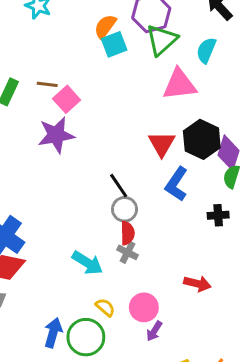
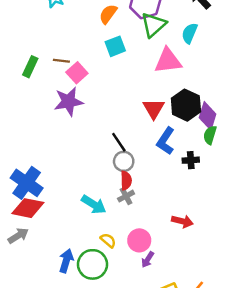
cyan square: (114, 44) -> (115, 46), moved
black cross: (218, 215) -> (191, 160), moved
gray cross: (127, 252) -> (126, 196), turned 35

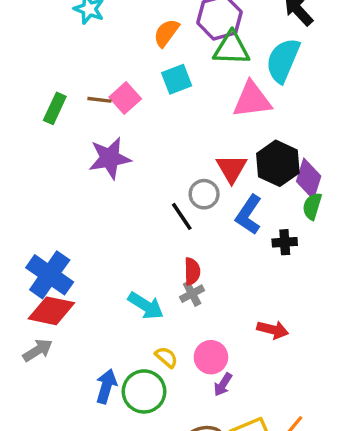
green triangle: (154, 25) -> (232, 48), turned 44
cyan semicircle: (190, 33) -> (283, 60), size x1.5
pink square: (77, 73) -> (125, 98), moved
gray circle: (124, 161) -> (204, 194), moved

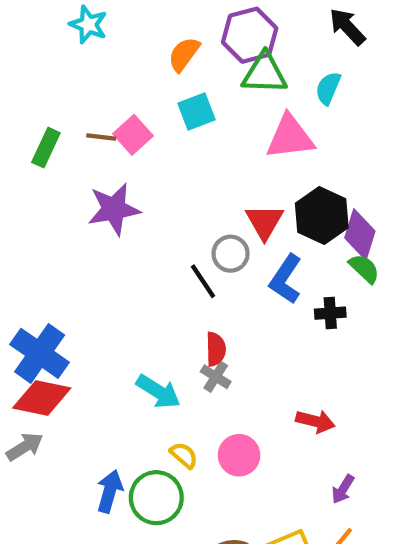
cyan semicircle: (283, 60) -> (328, 88), size x0.6
green semicircle: (312, 206) -> (364, 269), turned 116
gray cross: (192, 294) -> (216, 377), turned -30
purple arrow: (223, 385) -> (343, 489), moved

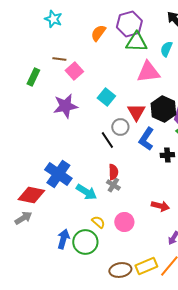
cyan square: (197, 112) -> (106, 97), moved, turned -30
brown line: (101, 137) -> (59, 59), moved
blue cross: (40, 353) -> (58, 174), moved

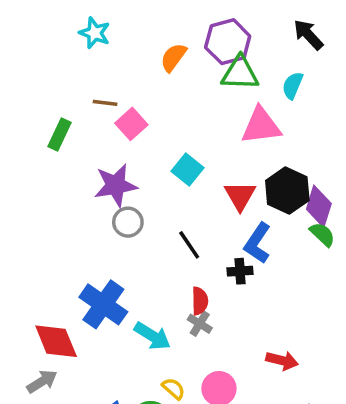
gray circle: (120, 127) -> (128, 222), moved
black cross: (167, 155) -> (240, 271), moved
red diamond: (31, 195) -> (56, 341), turned 56

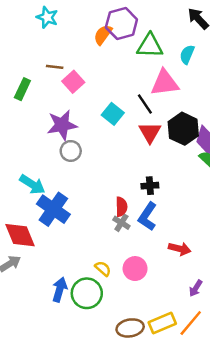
purple hexagon: (228, 42) -> (121, 24), moved
blue L-shape: (258, 243) -> (147, 217), moved
black line: (189, 245) -> (145, 104), moved
cyan arrow: (152, 336) -> (32, 184), moved

